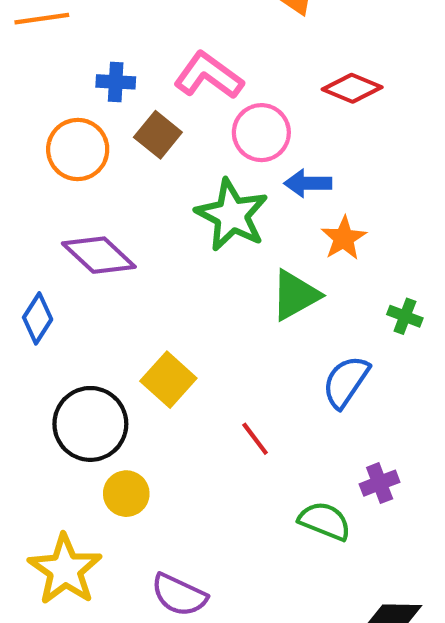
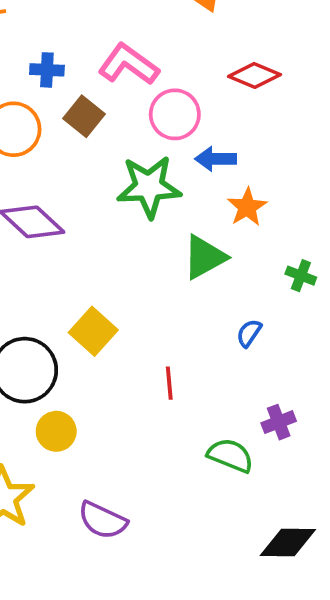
green star: (232, 215) -> (149, 187), turned -30
blue semicircle: (346, 382) -> (249, 333), size x0.6
red line: (255, 439) -> (169, 383), turned 32

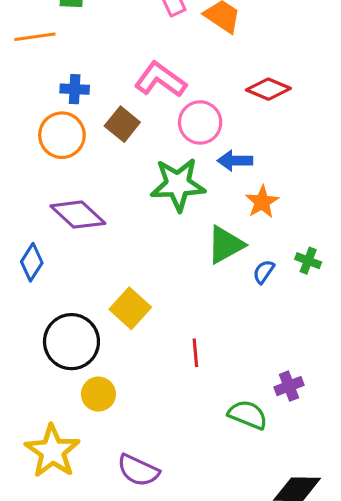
blue cross: (47, 70) -> (75, 89), moved
blue semicircle: (249, 333) -> (264, 272), moved

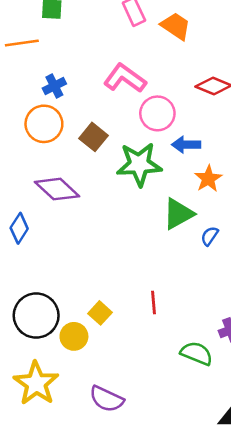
blue cross: (75, 89) -> (54, 86), turned -30
brown square: (122, 124) -> (94, 137), moved
yellow square: (130, 308) -> (100, 313), moved, size x0.7
black circle: (71, 342) -> (36, 316), moved

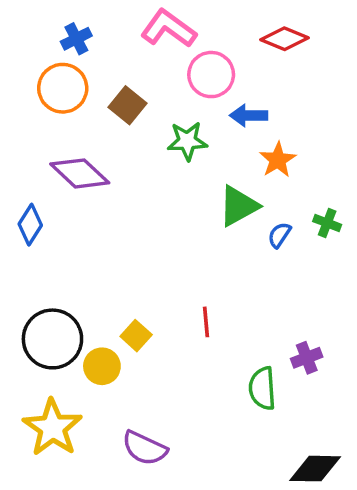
green star: (139, 164) -> (187, 141), size x0.7
green semicircle: (197, 353) -> (262, 388), turned -116

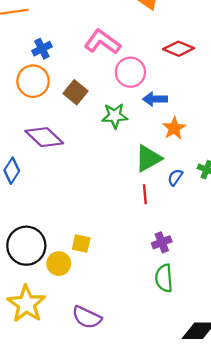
red line: (206, 322) -> (145, 194), moved
yellow square: (136, 336) -> (81, 243), turned -30
purple cross: (307, 358) -> (162, 242), moved

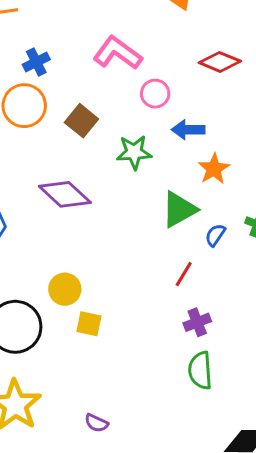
pink circle: (130, 72) -> (155, 94), size x0.7
purple diamond: (44, 137) -> (65, 194), moved
red line: (145, 194) -> (184, 274), moved, turned 36
yellow circle: (59, 264) -> (65, 289), moved
purple semicircle: (87, 317) -> (96, 423), size x0.6

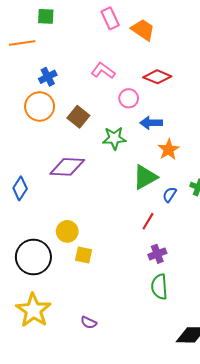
pink L-shape: (117, 53) -> (103, 71), size x0.7
red diamond: (220, 62) -> (157, 77), moved
purple diamond: (65, 194) -> (67, 167), turned -40

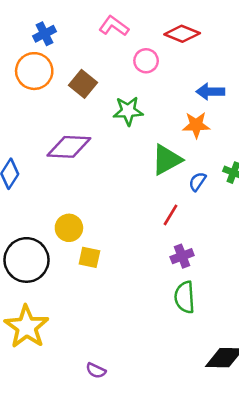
blue arrow: (151, 123) -> (210, 92), moved
orange star: (169, 149) -> (196, 125), turned 30
purple semicircle: (89, 323) -> (96, 371), moved

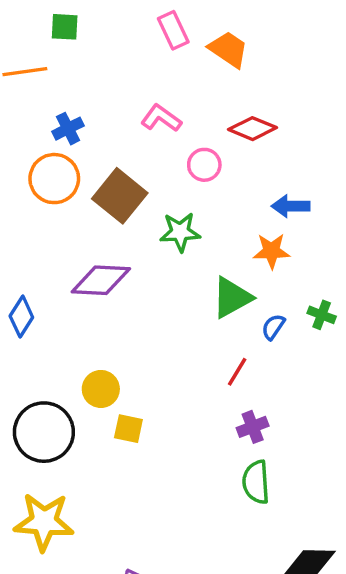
brown square: (83, 84) -> (120, 196), size x1.4
yellow star: (27, 327) -> (44, 522), turned -30

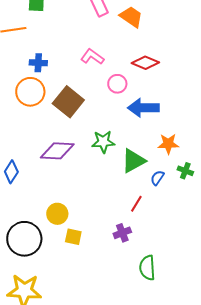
blue cross: (68, 129) -> (38, 63), turned 30
blue arrow: (291, 206) -> (143, 108), moved, size x1.4
green star: (180, 232) -> (103, 142), moved
orange star: (272, 251) -> (168, 144), moved
purple cross: (253, 427) -> (122, 233), moved

